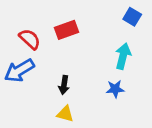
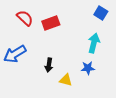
red semicircle: (30, 39) -> (25, 18), moved
yellow triangle: (65, 114) -> (66, 80), moved

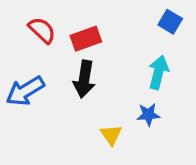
black arrow: (49, 65) -> (84, 79), moved, size x1.5
yellow triangle: (66, 80) -> (111, 135), turned 40

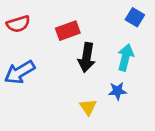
red semicircle: (42, 30) -> (18, 24), moved, turned 120
black arrow: (84, 79) -> (87, 57), moved

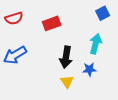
blue square: (135, 17) -> (103, 13), turned 32
black arrow: (87, 57) -> (66, 57), moved

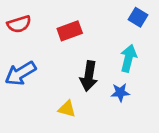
blue square: (103, 13) -> (138, 17), turned -32
yellow triangle: (67, 82) -> (67, 109), moved, turned -40

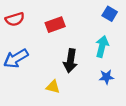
blue star: (120, 92) -> (106, 77), moved

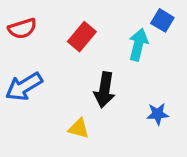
red rectangle: (55, 25) -> (82, 37), turned -30
cyan arrow: (102, 46) -> (138, 45), moved

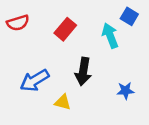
cyan arrow: (138, 45) -> (110, 36), turned -35
blue arrow: (24, 87) -> (35, 80), moved

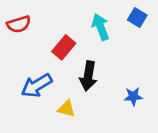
red rectangle: (65, 29) -> (64, 47), moved
cyan arrow: (110, 36) -> (101, 27), moved

